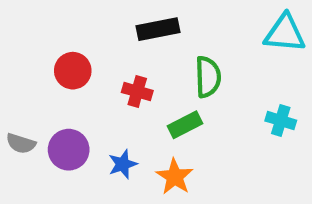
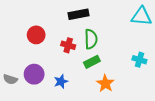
green semicircle: (208, 77) -> (91, 39), moved
gray semicircle: (21, 143) -> (10, 79), moved
orange star: (175, 177) -> (105, 83), moved

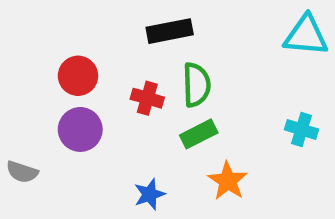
purple circle: (34, 74) -> (80, 129), moved
blue star: (61, 81) -> (150, 194), moved

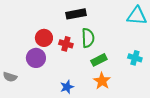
red circle: (78, 76) -> (44, 38), moved
green rectangle: (199, 134) -> (99, 60), moved

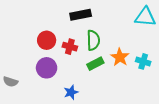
purple circle: (36, 58) -> (47, 68), moved
green rectangle: (99, 60) -> (95, 64), moved
orange star: (102, 81) -> (120, 57), moved

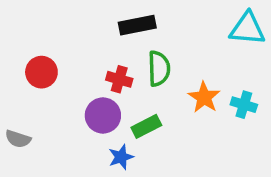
red circle: (47, 40) -> (41, 72), moved
green rectangle: (95, 64) -> (146, 126), moved
purple circle: (47, 68) -> (103, 115), moved

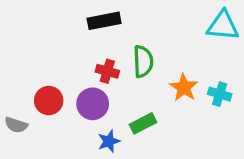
black rectangle: (137, 25) -> (104, 21), moved
red circle: (41, 72) -> (49, 101), moved
green rectangle: (146, 126) -> (143, 123), moved

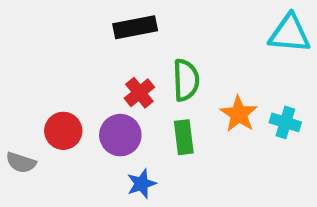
red cross: (107, 71) -> (139, 93), turned 35
green rectangle: (143, 123) -> (184, 137), moved, turned -70

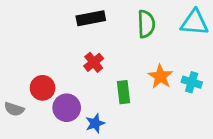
green semicircle: (186, 80) -> (146, 24), moved
purple circle: (120, 135) -> (67, 108), moved

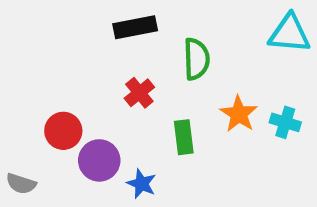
green semicircle: (146, 24) -> (196, 59), moved
gray semicircle: (14, 109) -> (21, 184), moved
blue star: (95, 123) -> (142, 184), turned -30

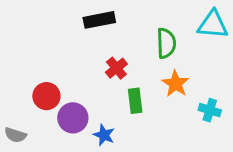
green semicircle: (196, 59) -> (166, 43), moved
red cross: (139, 93) -> (116, 68), moved
cyan cross: (285, 122) -> (210, 110), moved

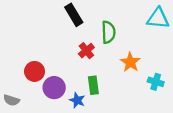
black rectangle: (99, 20) -> (74, 15), turned 70
green semicircle: (166, 43) -> (108, 32), moved
green rectangle: (135, 101) -> (93, 85), moved

